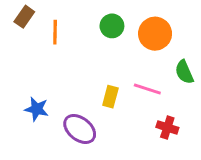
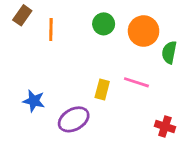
green semicircle: (184, 72) -> (169, 52), moved, turned 35
red cross: (167, 127) -> (165, 127), moved
purple ellipse: (80, 129) -> (74, 119), turned -68

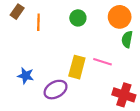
orange circle: (144, 31) -> (120, 17), moved
yellow rectangle: (102, 89) -> (77, 67), size x1.5
red cross: (165, 127) -> (124, 95), size x1.5

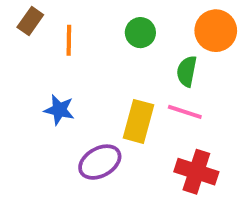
green semicircle: (127, 39) -> (187, 71), moved
blue star: (26, 76) -> (59, 110), moved
red cross: (124, 95) -> (196, 172), moved

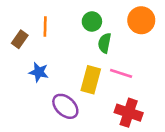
brown rectangle: (30, 21) -> (20, 39), moved
green semicircle: (187, 71) -> (105, 43), moved
purple ellipse: (100, 162) -> (65, 106), turned 72

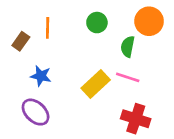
green semicircle: (105, 43) -> (128, 47), moved
yellow rectangle: (91, 80) -> (96, 84), turned 32
purple ellipse: (65, 106) -> (36, 112), moved

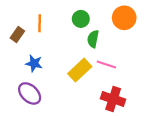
green semicircle: (128, 47) -> (93, 39), moved

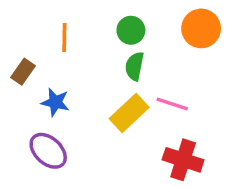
brown rectangle: (17, 34) -> (23, 72), moved
green semicircle: (93, 39) -> (135, 66), moved

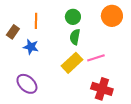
brown rectangle: (23, 72) -> (13, 32), moved
blue star: (55, 102) -> (31, 47), moved
pink line: (172, 104) -> (96, 58), turned -36

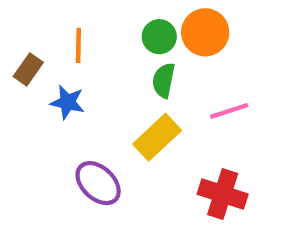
orange circle: (112, 16) -> (205, 32), moved
pink line: (96, 58) -> (229, 111), moved
purple ellipse: (27, 84) -> (98, 183), moved

